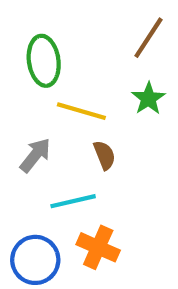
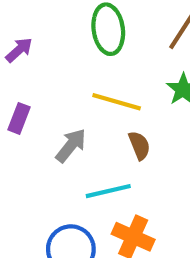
green ellipse: (44, 61) -> (108, 29), moved

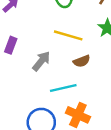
brown semicircle: (139, 145) -> (82, 61), turned 91

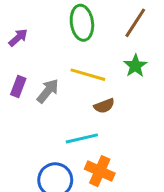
gray arrow: (41, 61) -> (48, 91), moved

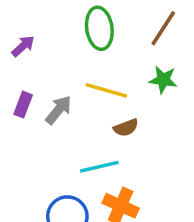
green star: (135, 66) -> (163, 80), turned -30

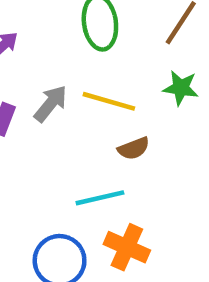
gray arrow: (59, 110) -> (51, 104), moved

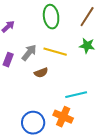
brown semicircle: (134, 148) -> (41, 73), moved
cyan line: (100, 198) -> (76, 95), moved

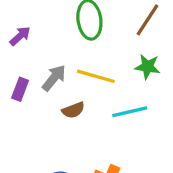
cyan line: (76, 95) -> (130, 112), moved

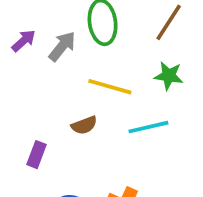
gray arrow: (54, 78) -> (62, 46), moved
purple rectangle: (20, 89) -> (36, 155), moved

